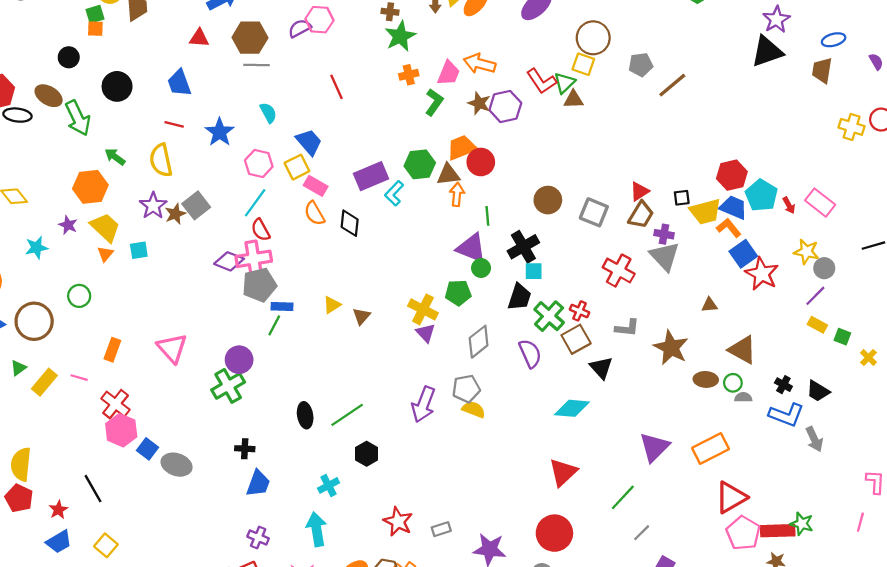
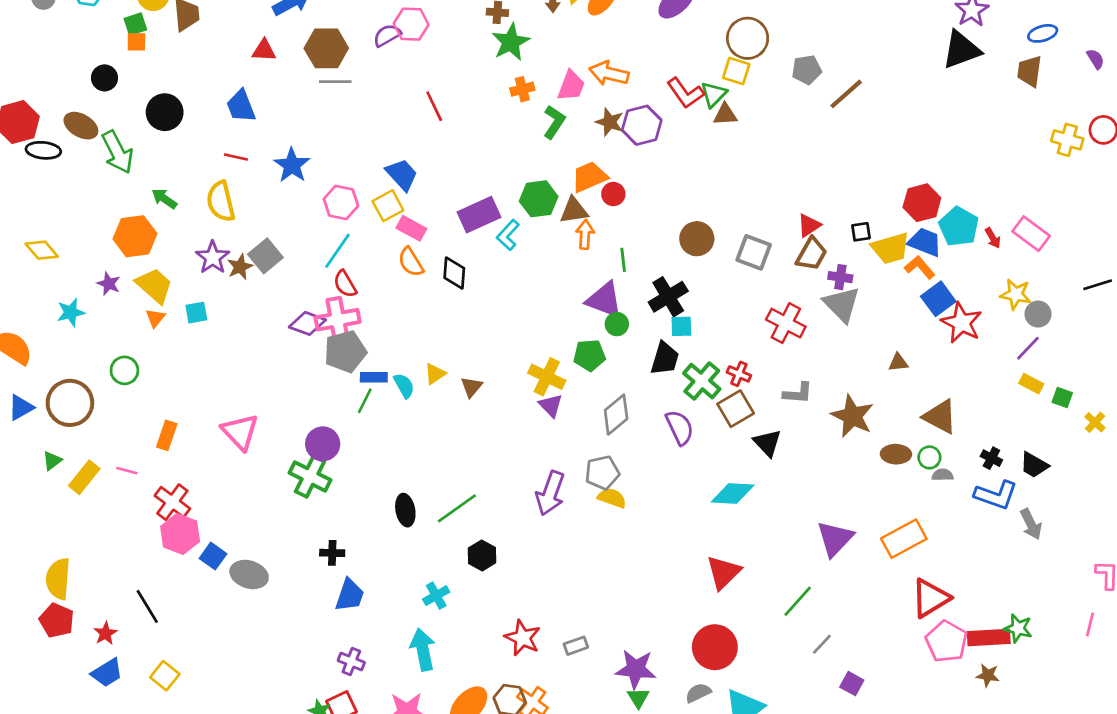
cyan semicircle: (268, 113) -> (404, 386), moved
red circle: (481, 162) -> (613, 194), size x0.7
green cross: (228, 386) -> (310, 476), turned -32

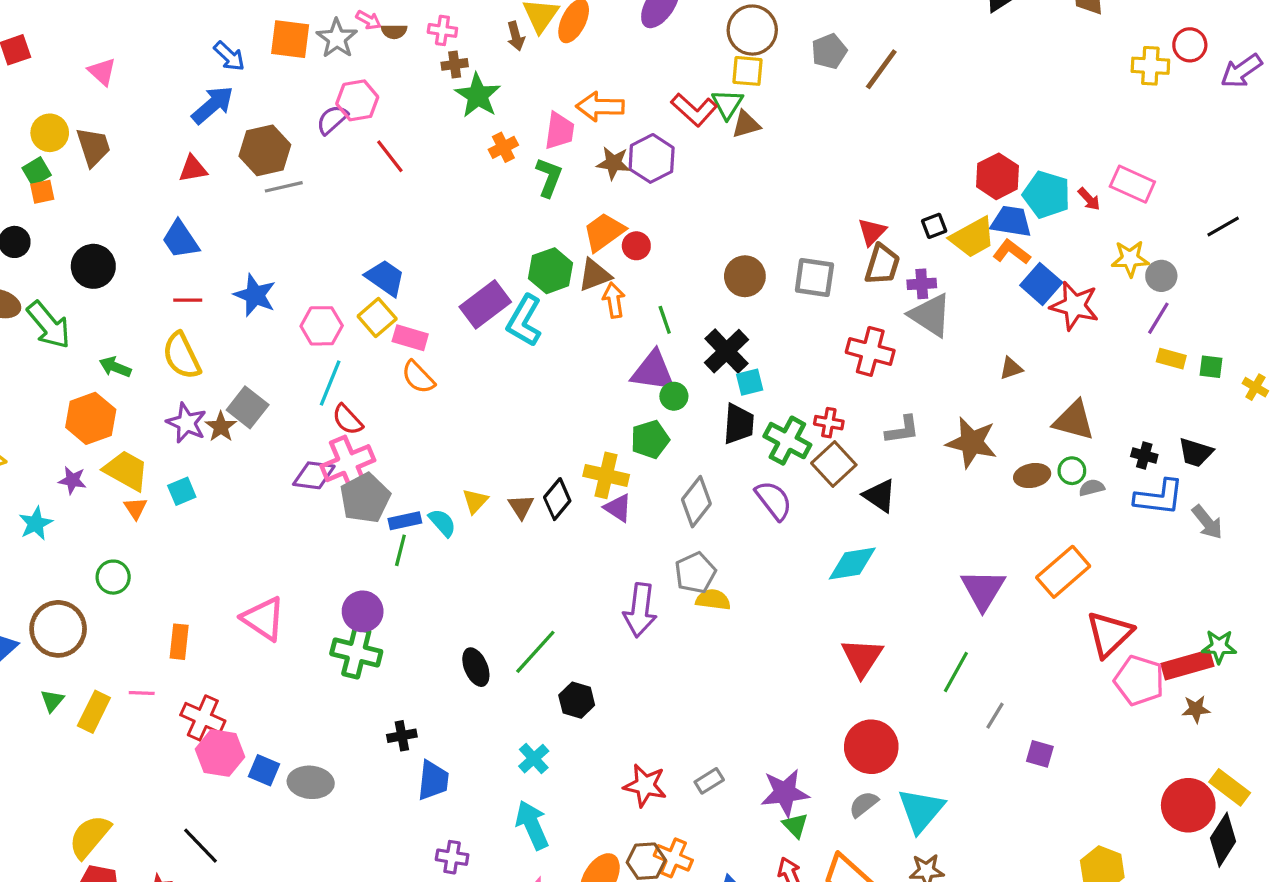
red line: (434, 106) -> (390, 156), moved
cyan L-shape: (508, 235) -> (524, 321), size x1.4
black diamond: (454, 273) -> (557, 499), moved, turned 48
yellow semicircle: (58, 579) -> (90, 837), turned 48

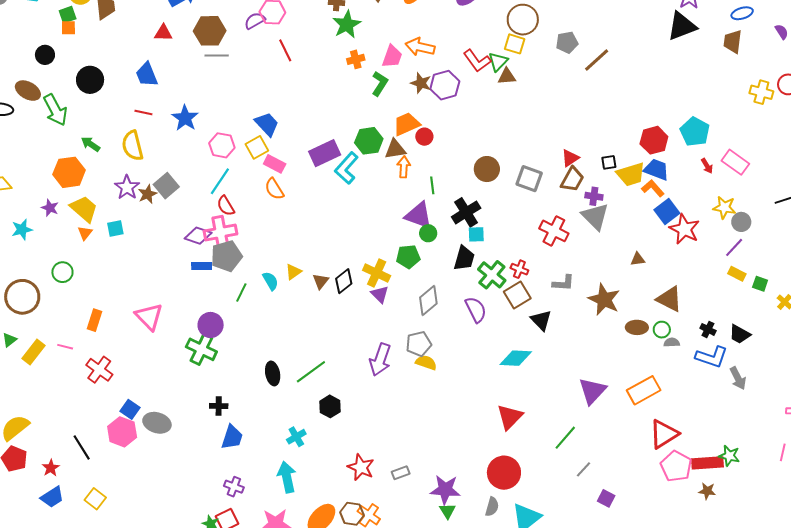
cyan pentagon: (1047, 195) -> (695, 132), moved
blue rectangle: (405, 521) -> (202, 266), moved
pink hexagon: (220, 753) -> (122, 432), moved
gray semicircle: (864, 804) -> (492, 507), turned 132

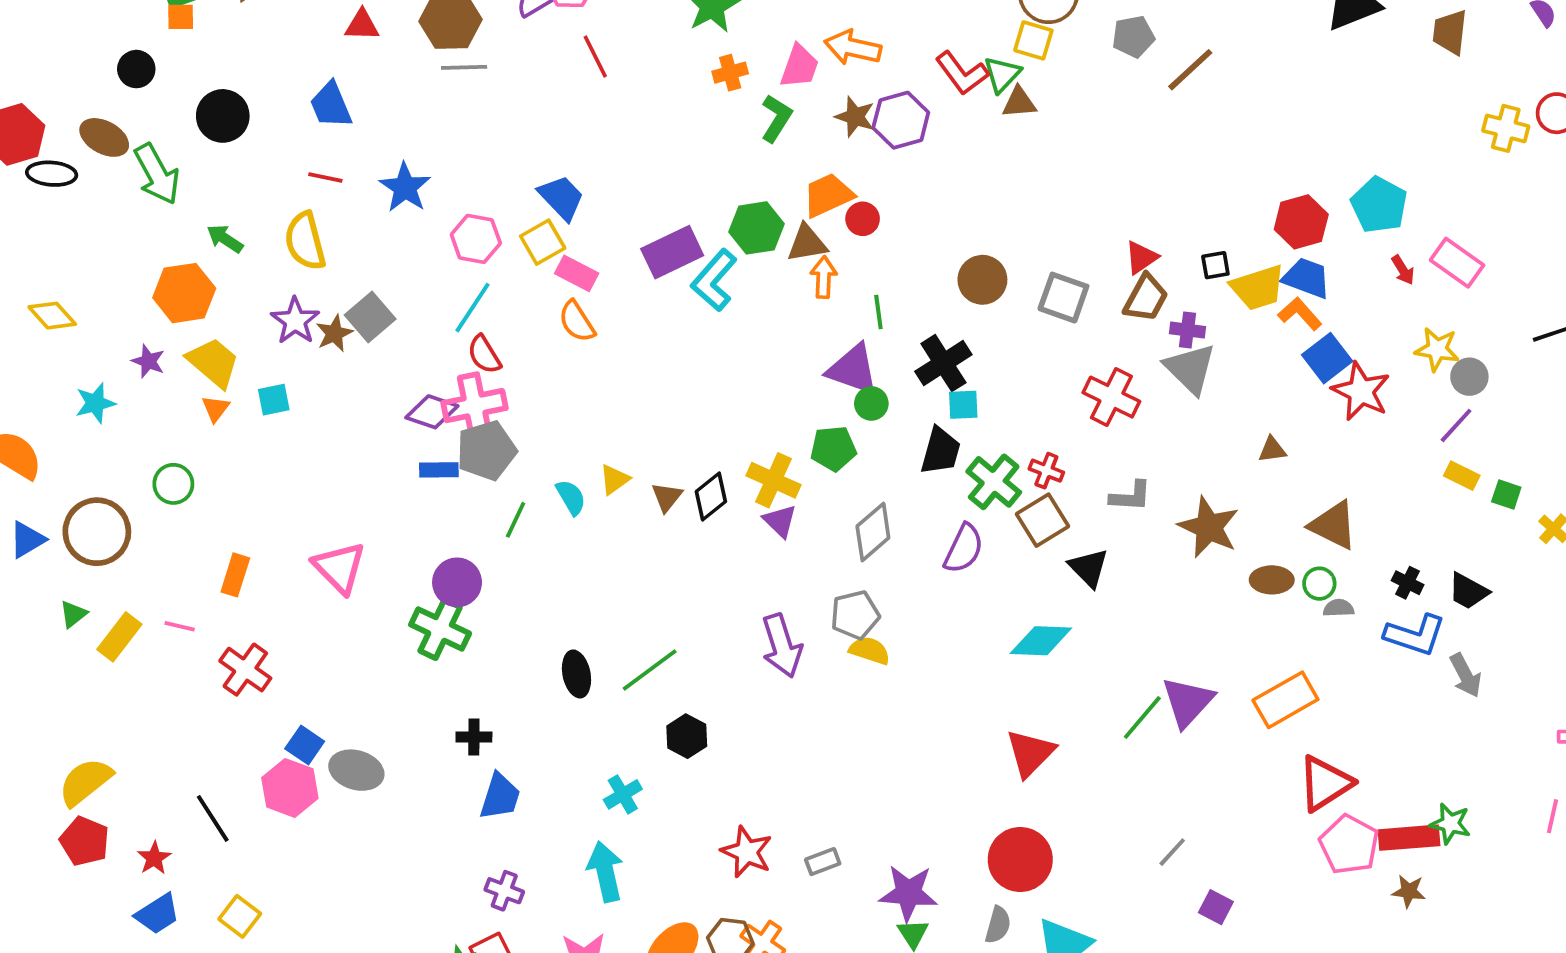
purple semicircle: (476, 310) -> (964, 549), turned 52
purple arrow: (380, 360) -> (782, 646), turned -36
green line: (565, 438) -> (1142, 718), moved

